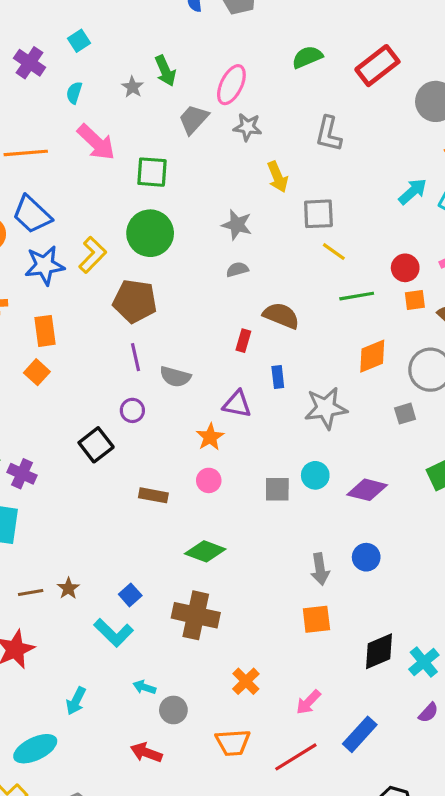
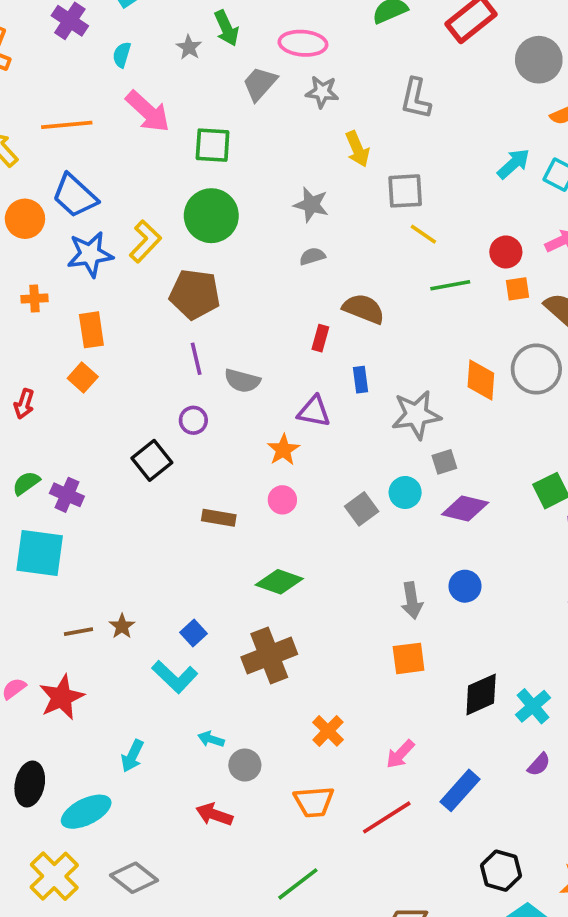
pink ellipse: (231, 85) -> (303, 43), turned 69
orange diamond: (372, 356) -> (481, 380), moved, turned -63
gray square: (405, 414) -> (444, 462), moved
gray square: (277, 489) -> (362, 509), turned -36
brown cross: (196, 615) -> (269, 656), turned -33

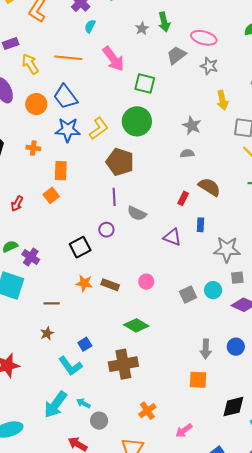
cyan semicircle: (122, 55) -> (90, 26), moved
orange star: (283, 450) -> (84, 283), moved, turned 30
brown line: (79, 632) -> (52, 303), moved
cyan arrow: (132, 756) -> (55, 405), moved, size x1.6

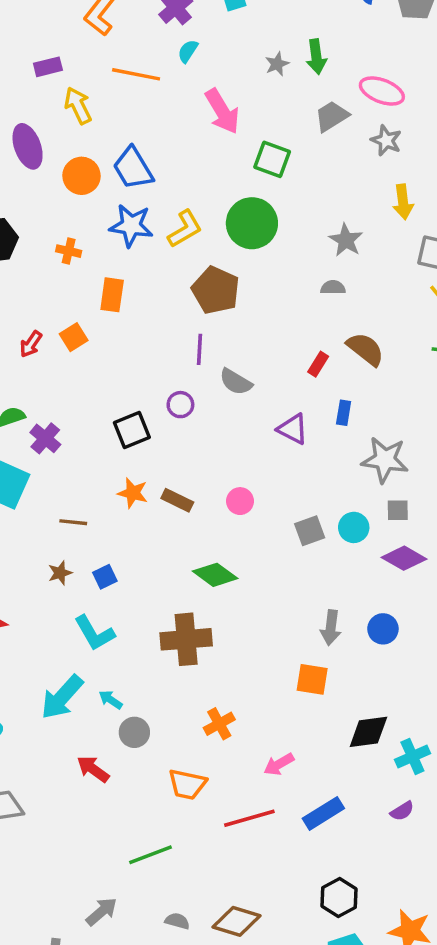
orange line: (68, 58) -> (136, 74), moved
orange square: (51, 195) -> (74, 337), moved
blue square: (85, 344) -> (105, 577), moved

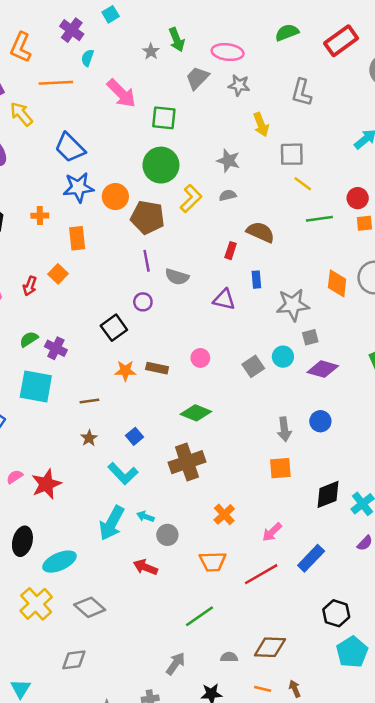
orange circle: (81, 176) -> (115, 197), moved
yellow L-shape: (185, 229) -> (191, 199), moved
blue square: (105, 577) -> (134, 436), moved

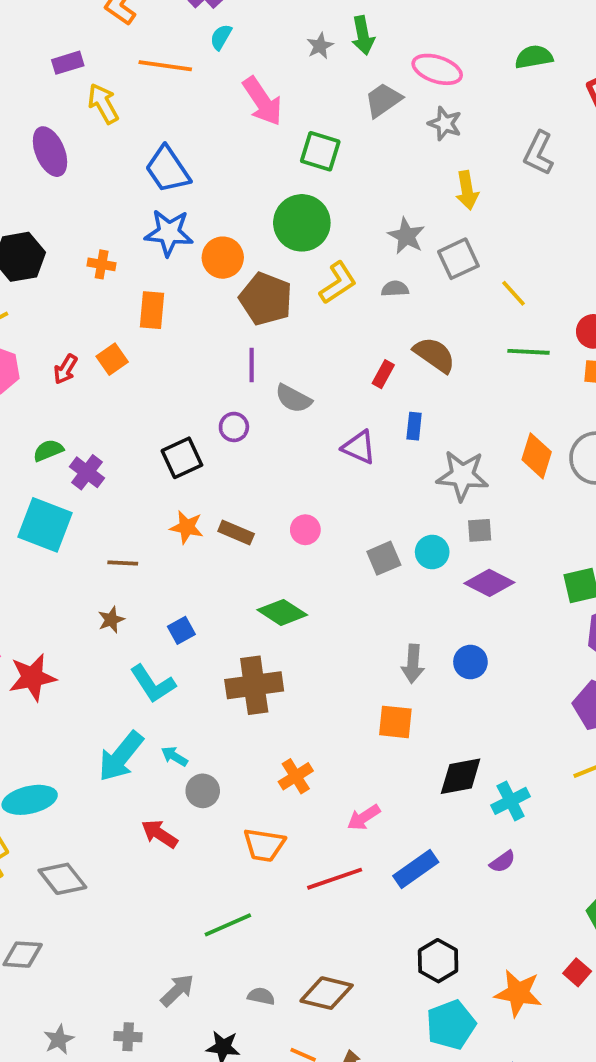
gray square: (292, 154) -> (458, 259), moved, turned -35

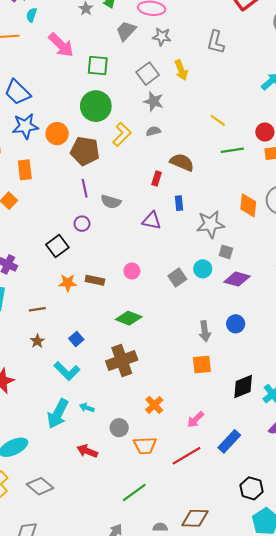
gray square: (458, 259) -> (148, 74), moved
gray square: (480, 530) -> (226, 252), turned 32
gray circle: (203, 791) -> (119, 428), moved

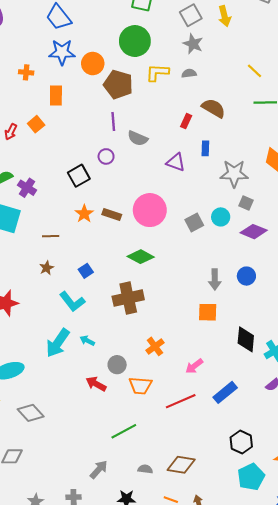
yellow L-shape: (122, 134) -> (157, 73), turned -140
pink circle: (132, 271) -> (150, 210), size x2.0
orange star: (68, 283) -> (84, 214), turned 30
black diamond: (243, 387) -> (246, 339), turned -70
red arrow: (87, 451) -> (96, 384), moved

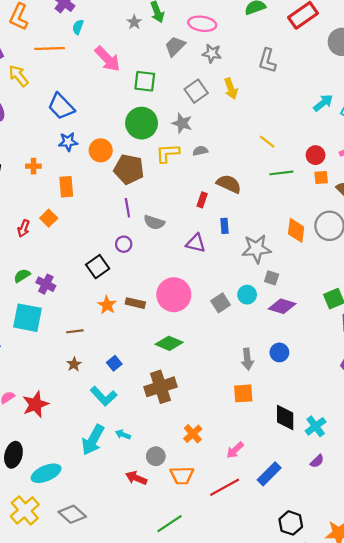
gray star: (193, 44) -> (182, 123), moved
blue star: (62, 52) -> (68, 142), size x0.7

